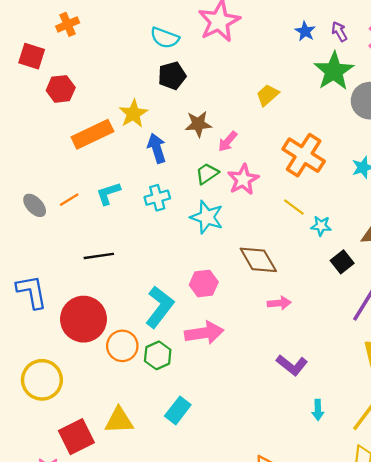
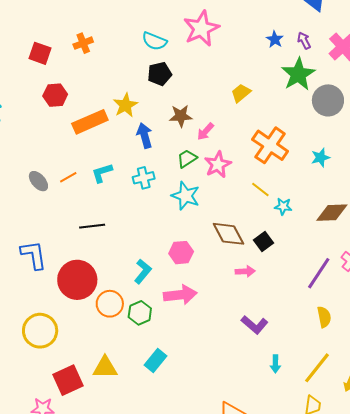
orange cross: (68, 24) -> (83, 43), moved
red hexagon: (61, 89) -> (55, 95), moved
black square: (342, 262) -> (263, 241), moved
cyan L-shape: (160, 307) -> (143, 271), size x0.7

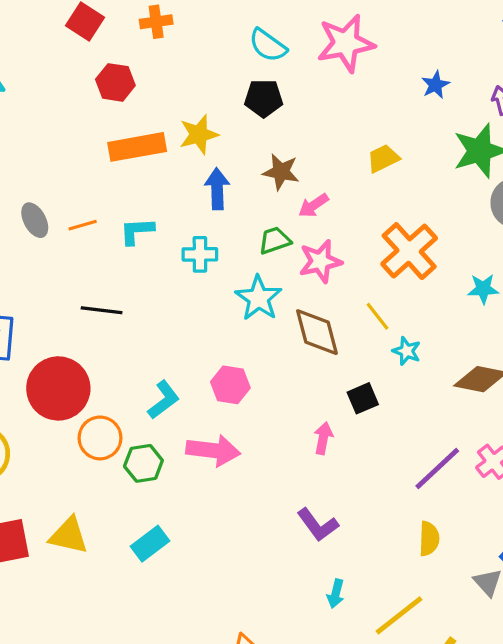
blue star: (275, 39) -> (435, 85), moved
red hexagon: (55, 95) -> (115, 82), moved
brown diamond: (229, 234) -> (317, 332), moved
pink arrow: (245, 271) -> (323, 438), turned -90

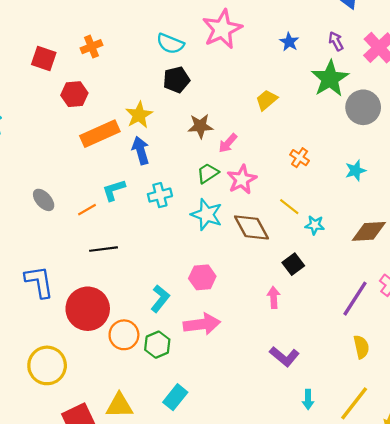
blue arrow: (217, 189) -> (141, 150), moved
orange line: (83, 225) -> (87, 210), moved
orange cross: (409, 251) -> (300, 158), size x0.5

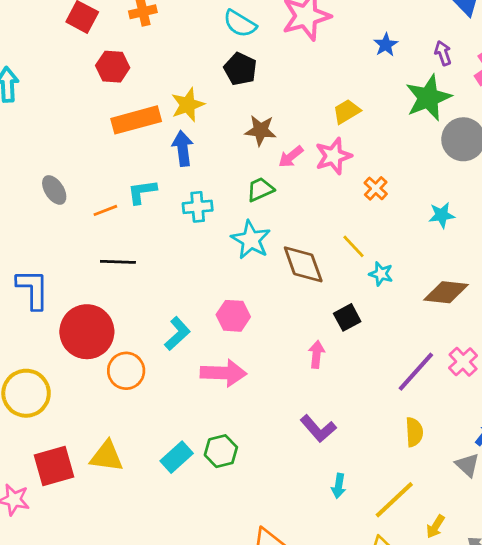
black pentagon: (176, 80) -> (240, 69), turned 30
pink star: (242, 179) -> (333, 156), moved
green hexagon: (157, 345) -> (221, 451), moved

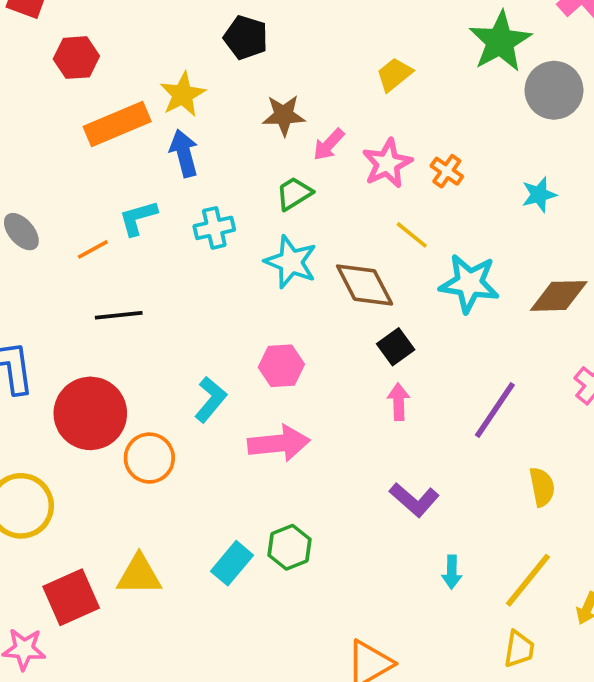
pink star: (333, 156) -> (387, 163), moved
yellow line: (354, 246) -> (412, 235), moved
cyan star: (381, 274) -> (469, 283), size x1.8
black square: (347, 317) -> (396, 347), moved
purple line: (416, 372) -> (495, 410), moved

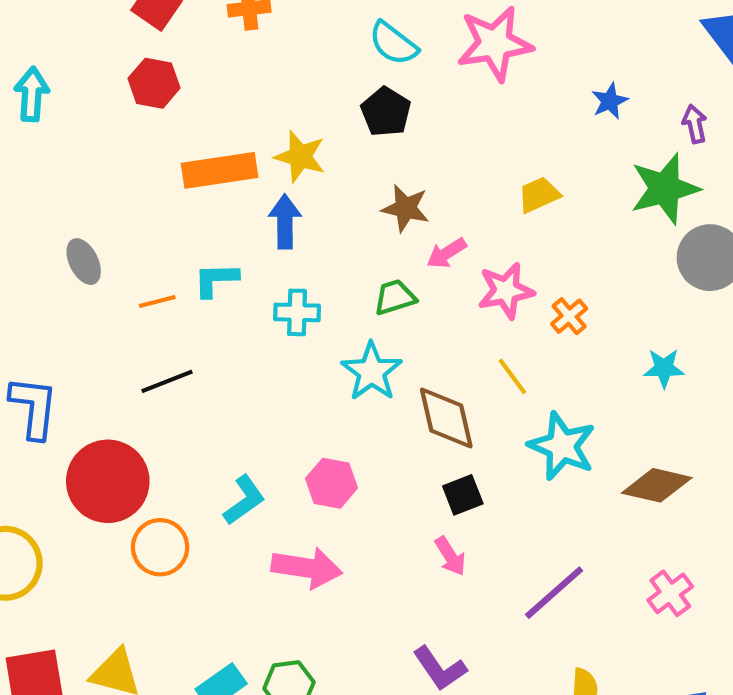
red hexagon: (76, 58) -> (154, 83), moved
yellow star: (183, 94) -> (300, 157), turned 30
black line: (119, 315) -> (167, 381), turned -30
pink arrow: (398, 402) -> (450, 556), turned 135

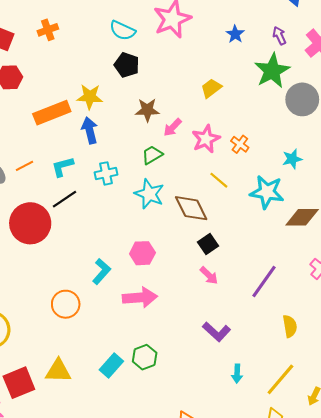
orange line: (157, 301) -> (25, 166), moved
black line: (167, 381) -> (64, 199), moved
cyan star: (562, 446) -> (267, 192), moved
red circle: (108, 481) -> (30, 223), moved

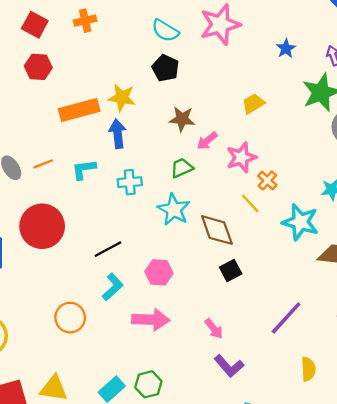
orange cross: (240, 144) -> (267, 180), moved
black line: (64, 199) -> (108, 249), moved
pink arrow: (209, 275) -> (214, 329), moved

